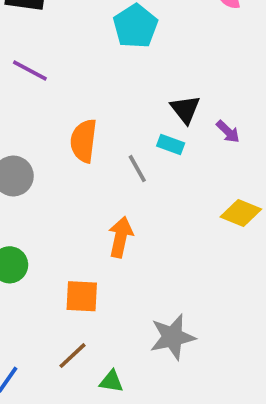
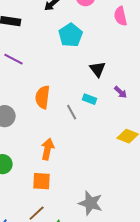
black triangle: (185, 109) -> (98, 69), moved
orange arrow: (121, 237) -> (48, 149), moved
gray star: (172, 337) -> (91, 203), turned 30

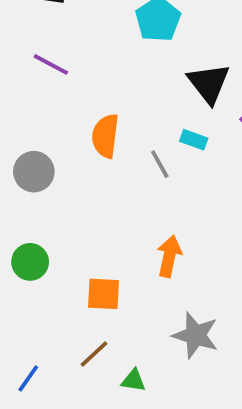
black triangle: (98, 69) -> (209, 83), size x1.4
orange arrow: (48, 149) -> (169, 256), moved

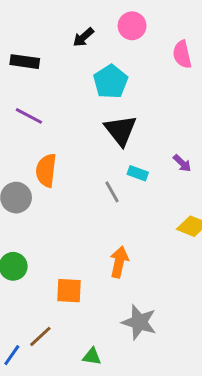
black triangle: (209, 83) -> (121, 130), moved
orange semicircle: (105, 136) -> (46, 170), moved
brown line: (94, 354) -> (40, 336), moved

